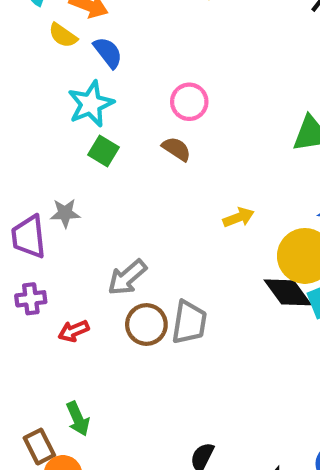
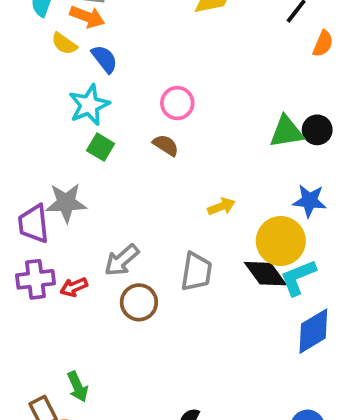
gray star: (65, 213) -> (66, 203), size x1.5
purple cross: (31, 299) -> (35, 279), size x1.4
gray trapezoid: (189, 322) -> (196, 272), moved
red arrow: (74, 331) -> (74, 287), moved

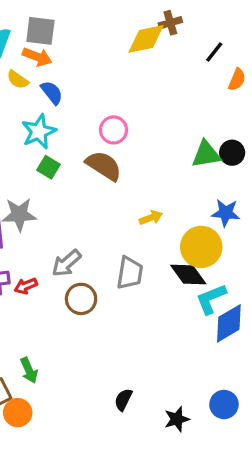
brown semicircle: (166, 145) -> (104, 166), size x1.6
cyan L-shape: (298, 277) -> (211, 299), moved

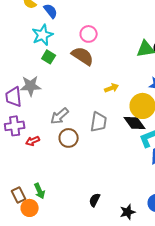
red arrow: (26, 286) -> (33, 141), moved
green arrow: (29, 370) -> (40, 191), moved

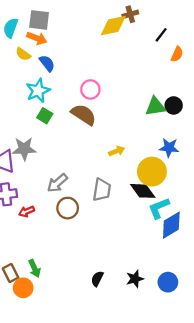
black star: (128, 212) -> (135, 279), moved

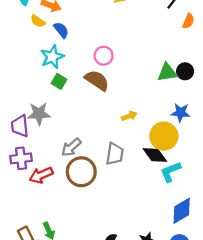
brown circle: (68, 208) -> (81, 172), size x1.4
red arrow: (27, 211) -> (41, 175), size x1.5
blue diamond: (171, 225) -> (182, 211), moved

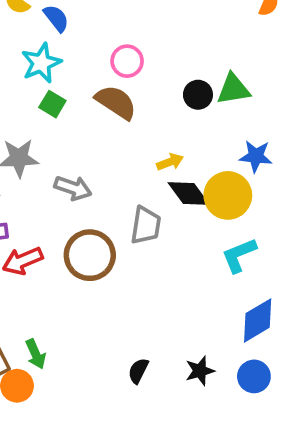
black circle: (185, 71) -> (198, 95), moved
gray arrow: (71, 147) -> (73, 188), moved, turned -120
black diamond: (155, 155) -> (189, 194), moved

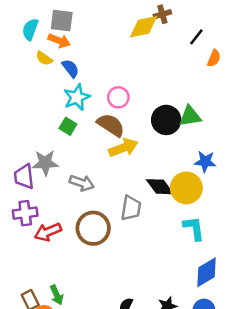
cyan star: (41, 63) -> (77, 97), moved
black circle: (198, 95) -> (166, 120), size x1.5
yellow arrow: (170, 162) -> (123, 148), moved, size x1.6
cyan L-shape: (239, 255) -> (194, 228), turned 104

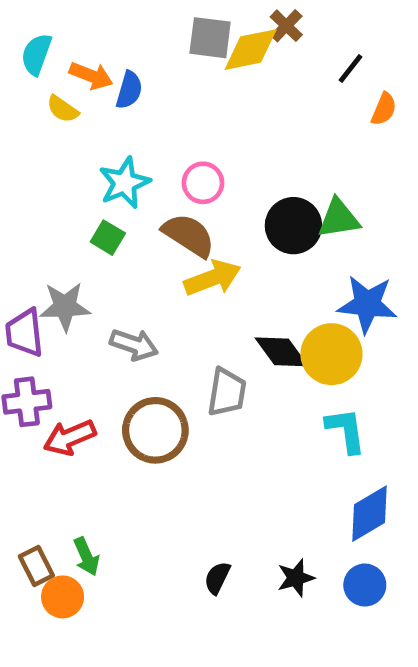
brown cross: (162, 14) -> (286, 26), turned -30
gray square: (62, 21) -> (210, 38), moved
blue semicircle: (70, 68) -> (129, 90), moved, turned 54
blue star: (205, 162) -> (367, 304), size x1.4

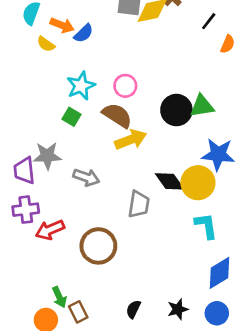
blue semicircle: (129, 90) -> (84, 33), turned 30
brown circle: (155, 430) -> (98, 246), moved
brown rectangle: (36, 566) -> (78, 312), moved

